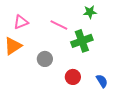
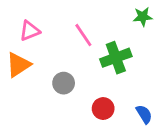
green star: (90, 12) -> (143, 17), moved
pink line: (59, 25) -> (83, 35), turned 30

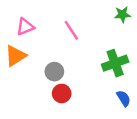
green cross: (116, 58) -> (115, 63), moved
red circle: (103, 109) -> (62, 93), moved

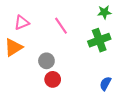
green cross: (115, 63) -> (99, 40), moved
blue semicircle: (124, 98) -> (105, 84), turned -120

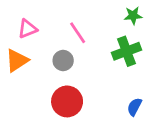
gray circle: (46, 61) -> (63, 60), moved
red circle: (53, 79) -> (67, 101), size x1.5

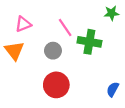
green cross: (127, 51) -> (89, 42), moved, turned 30
orange triangle: (17, 60) -> (14, 51), turned -35

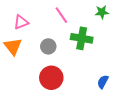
pink line: (65, 27) -> (61, 15), moved

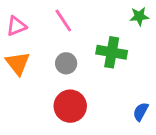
pink line: (61, 15) -> (63, 20), moved
pink triangle: (21, 22) -> (16, 26), moved

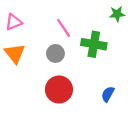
pink line: (63, 20) -> (64, 28), moved
blue semicircle: (141, 112) -> (108, 94), moved

